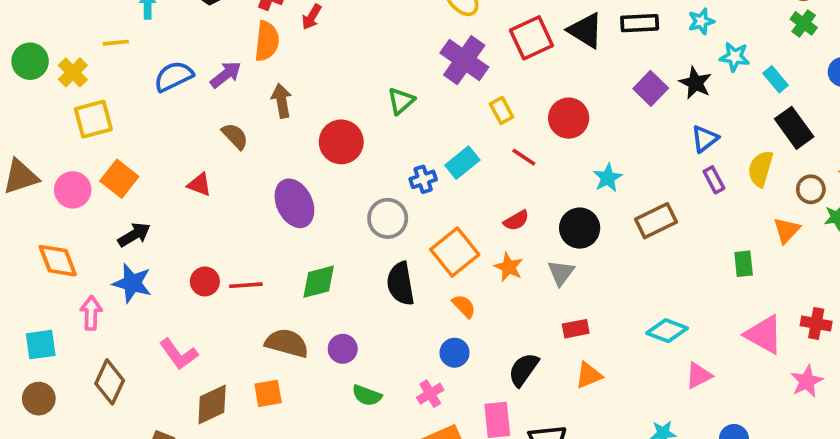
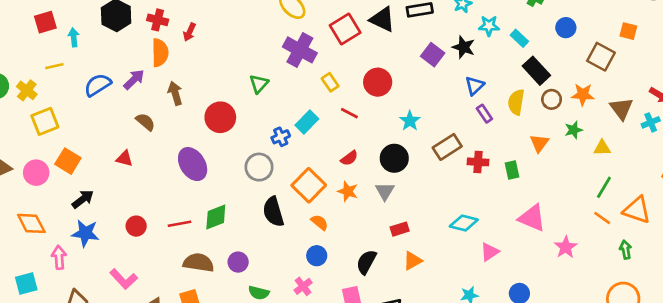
brown circle: (811, 189) -> (552, 99), moved
red line: (246, 285) -> (180, 224), moved
red cross: (816, 324) -> (478, 162), moved

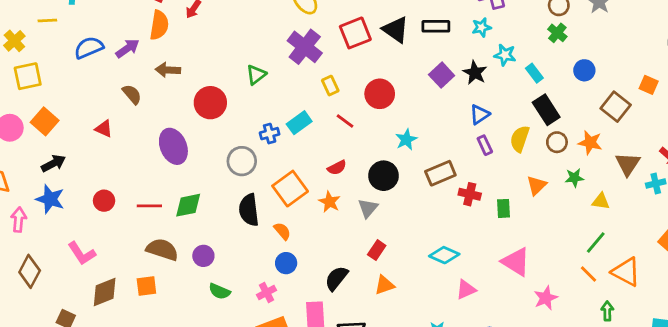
brown arrow: (175, 93) -> (168, 70), turned -80
orange semicircle: (320, 222) -> (282, 231), moved
red rectangle: (400, 229) -> (377, 250), turned -48

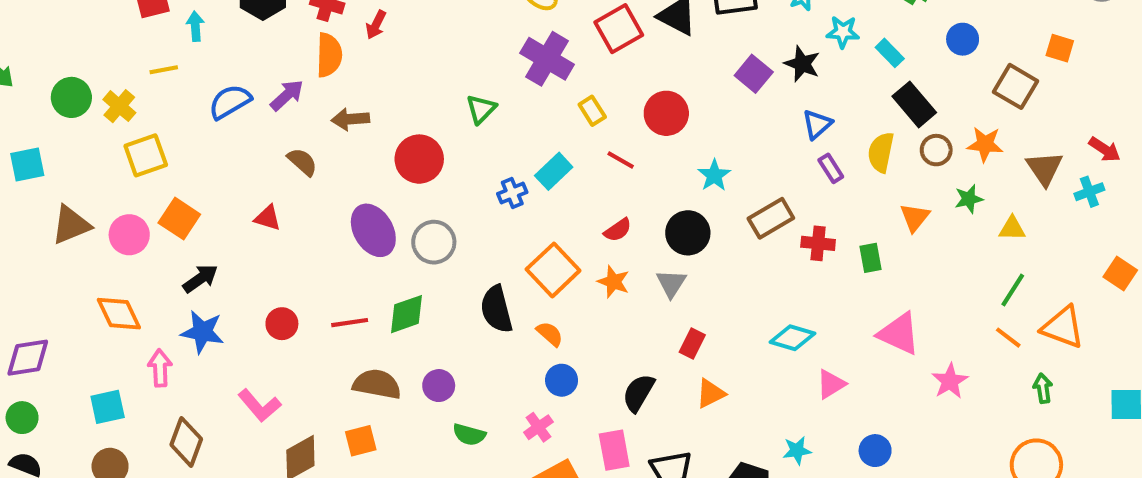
gray circle: (242, 161) -> (434, 242), moved

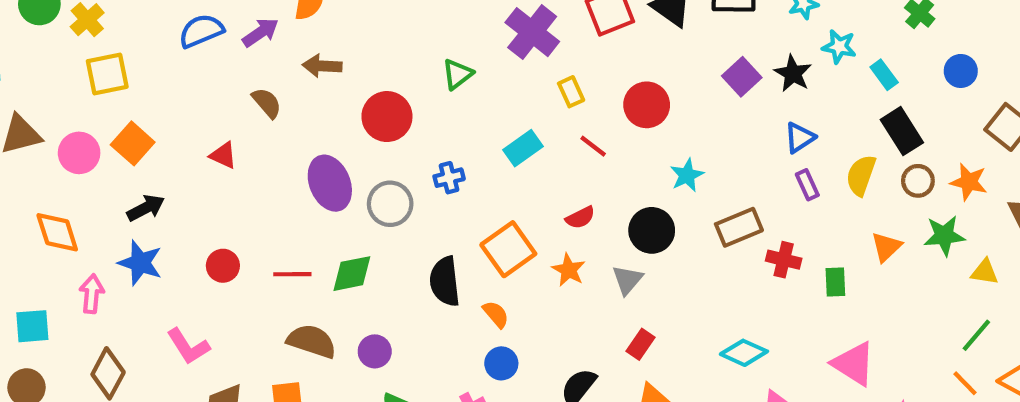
blue cross: (512, 193) -> (449, 178), moved
green star: (969, 199) -> (944, 236), size x1.4

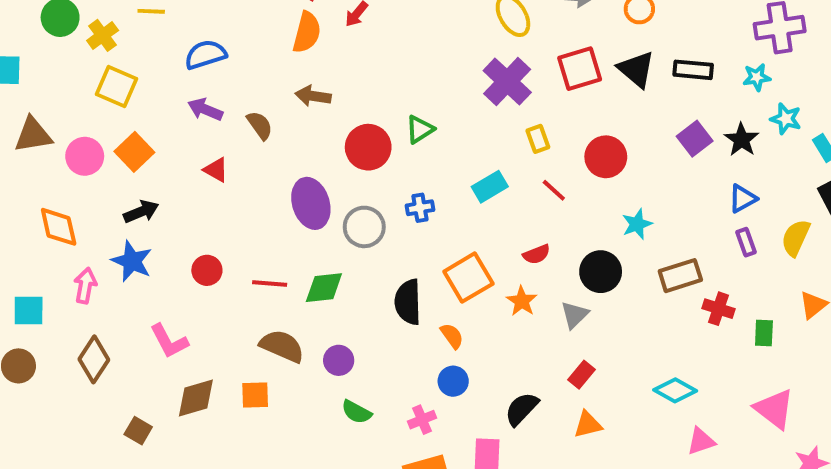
purple arrow: (260, 32) -> (205, 109), moved, turned -128
yellow square: (107, 74) -> (117, 87), turned 30
green triangle: (457, 74) -> (420, 129), moved

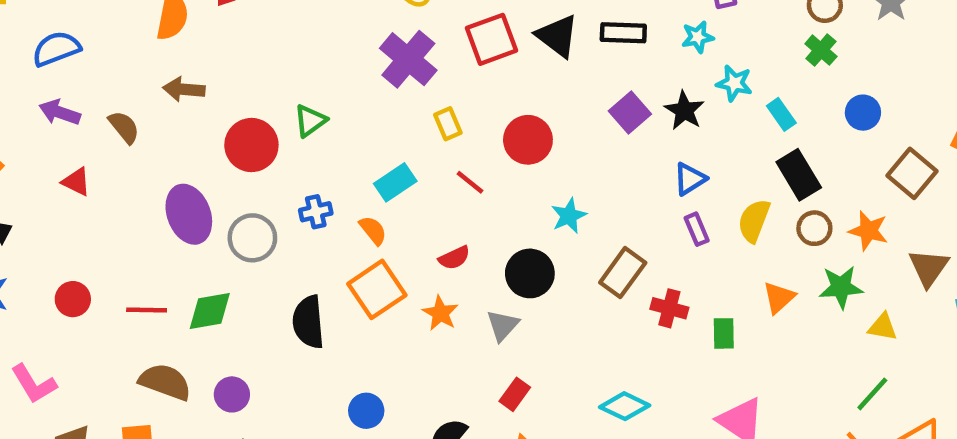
brown rectangle: (680, 276) -> (623, 273), turned -33
orange semicircle: (452, 336) -> (373, 230), moved

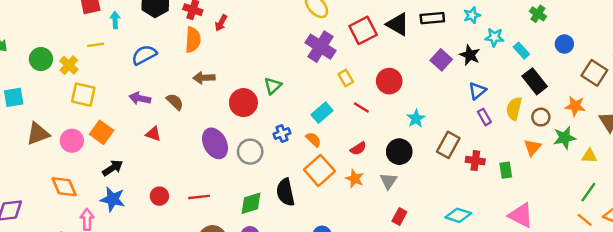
blue semicircle: (56, 49) -> (144, 55), moved
brown circle: (814, 228) -> (541, 117), moved
green diamond: (210, 311) -> (251, 203), moved

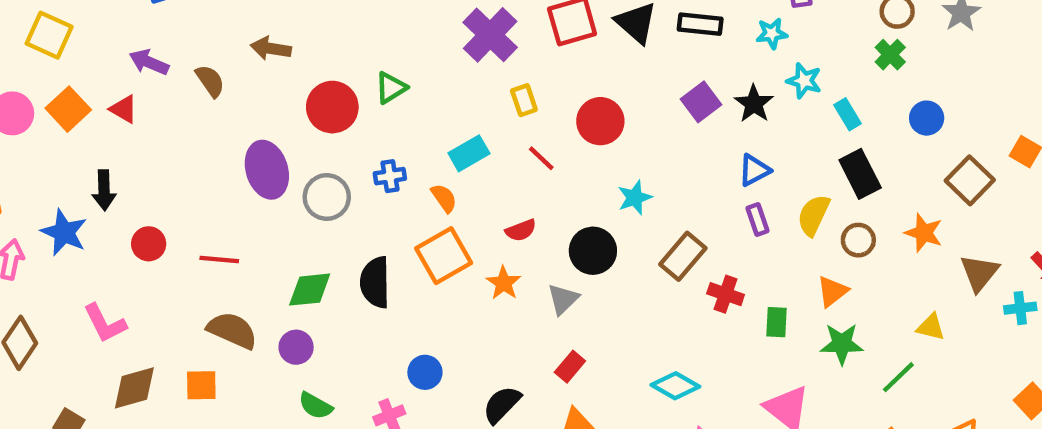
red triangle: (153, 134) -> (124, 109), moved
green star: (565, 138) -> (842, 344), moved
black arrow: (113, 168) -> (104, 190), moved, turned 110
green line: (588, 192) -> (898, 377), moved

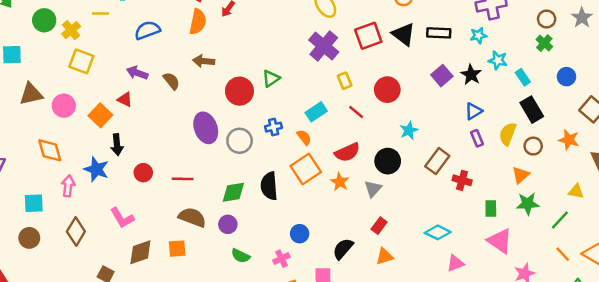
orange square: (68, 109) -> (100, 115), moved
red semicircle: (521, 230) -> (347, 152), size x1.5
green rectangle: (776, 322) -> (491, 209), moved

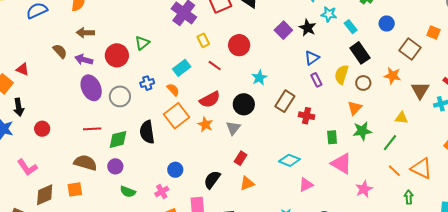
purple arrow: (137, 73) -> (84, 60), moved
red line: (183, 179) -> (92, 129), moved

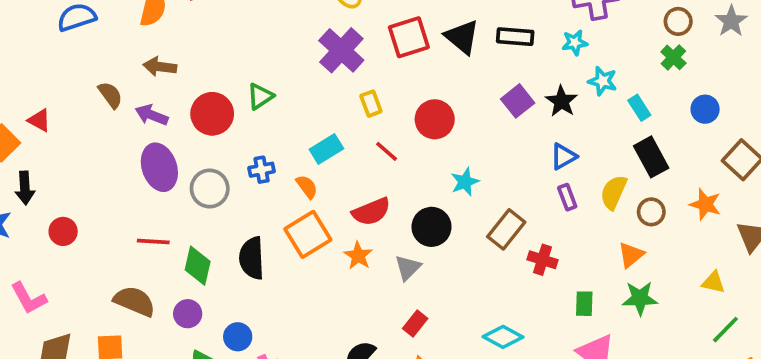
green diamond: (118, 139) -> (198, 266), turned -70
green line: (390, 143) -> (725, 330), moved
blue circle: (175, 170) -> (238, 337), moved

